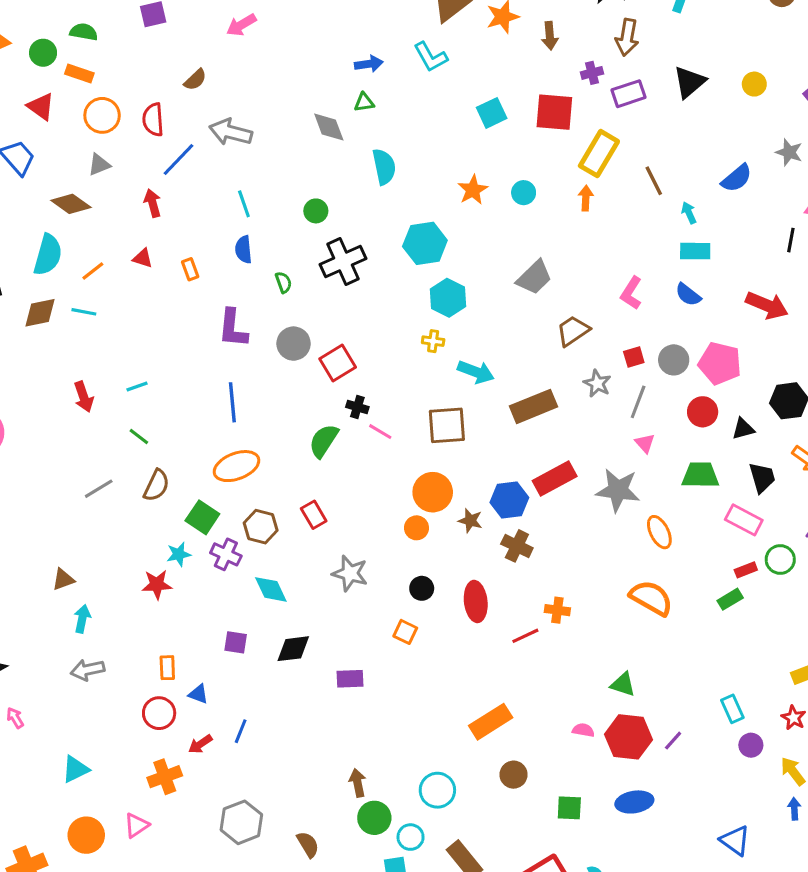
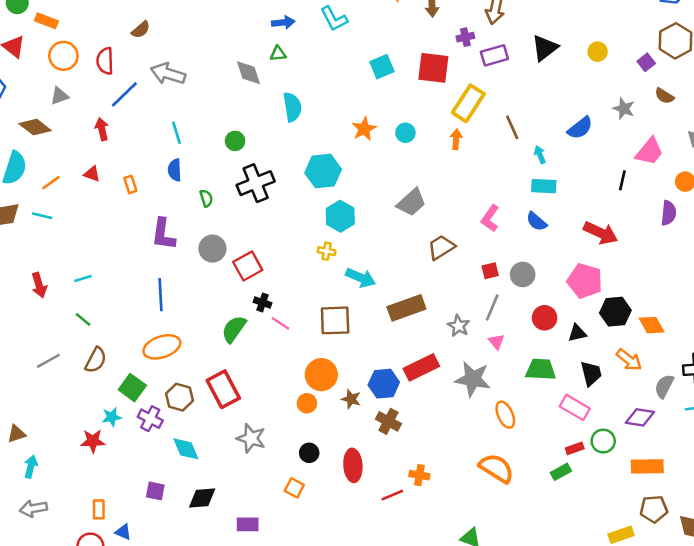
pink pentagon: (720, 363) -> (585, 281), moved
gray star: (597, 383) -> (459, 326), moved
red rectangle: (314, 515) -> (223, 389), size x1.6

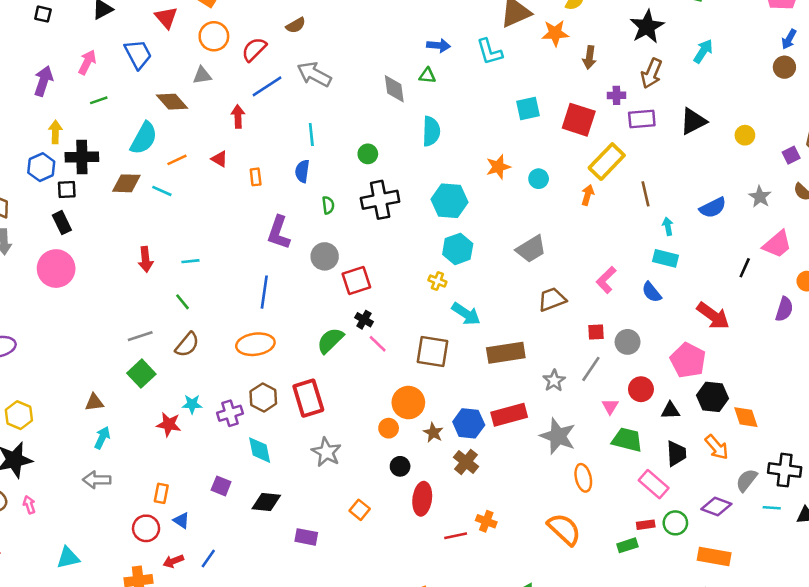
red semicircle: (105, 61) -> (254, 49), turned 36
pink triangle: (496, 342) -> (610, 406), moved
green square: (132, 388) -> (141, 374), moved
purple cross: (150, 419) -> (230, 413), turned 35
black circle: (309, 453) -> (400, 466), moved

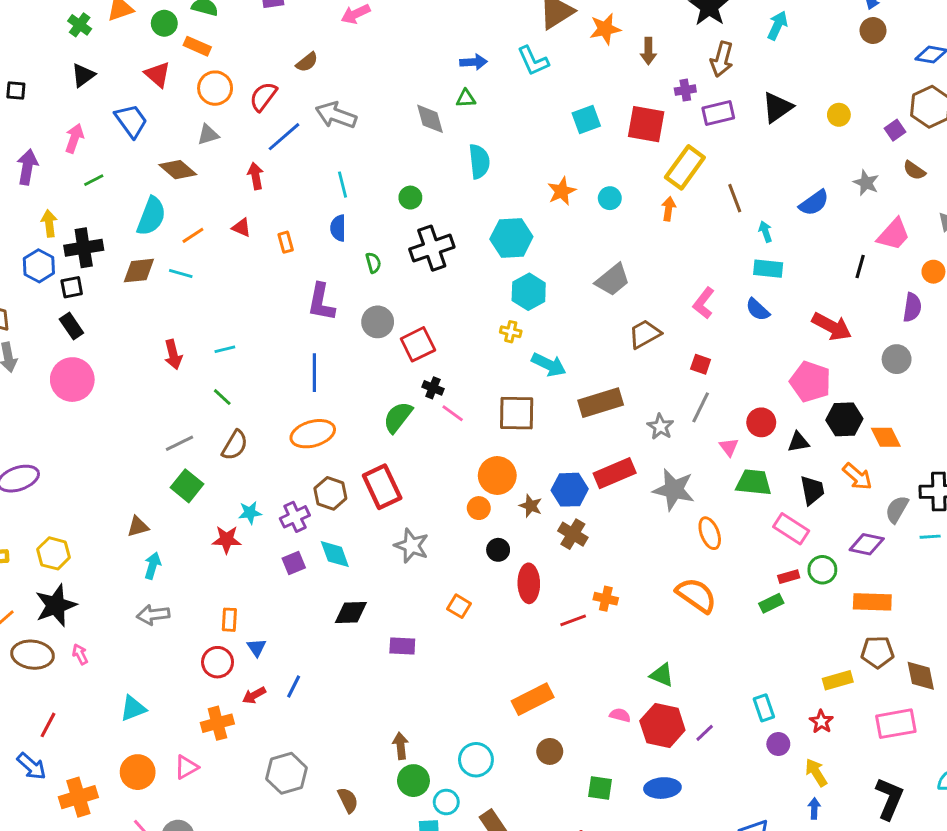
red square: (596, 332) -> (701, 364), turned 30
gray circle: (628, 342) -> (897, 359), moved
purple square: (221, 486) -> (294, 563), moved, turned -36
blue triangle: (181, 521) -> (257, 647), turned 30

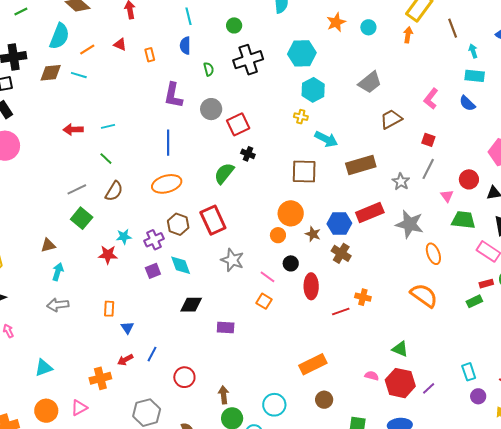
red arrow: (173, 354) -> (73, 130), turned 102
pink line: (453, 413) -> (268, 277), moved
red circle: (218, 662) -> (184, 377), moved

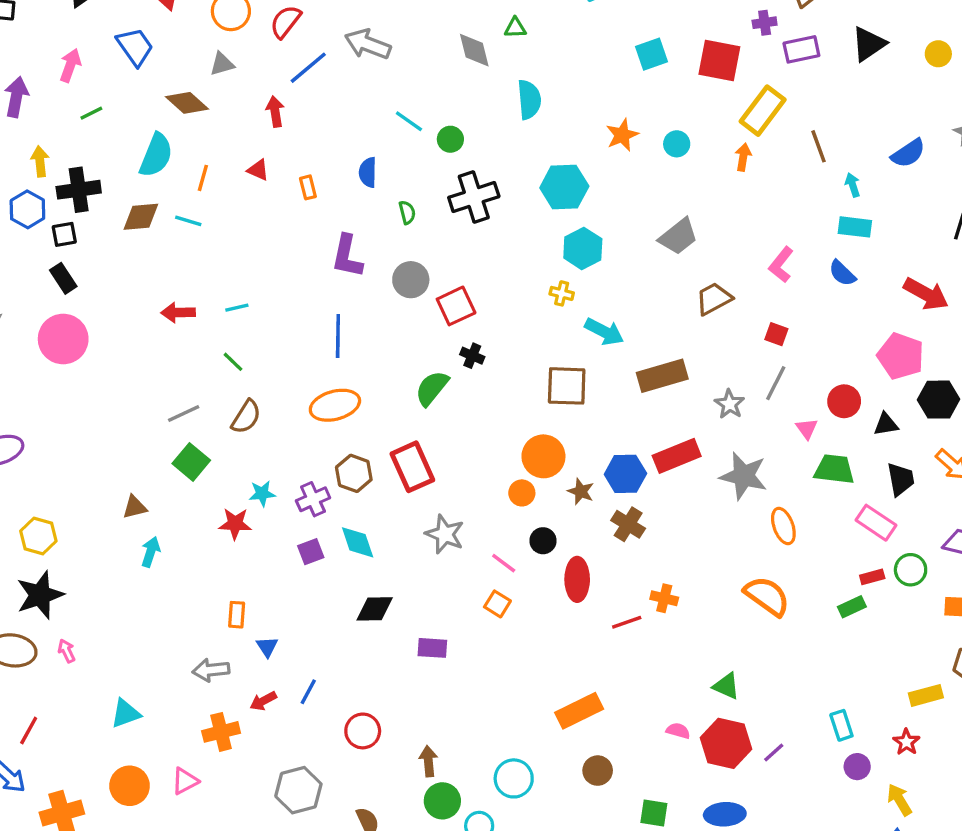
cyan line: (188, 16) -> (409, 121), moved, turned -42
orange line: (87, 49) -> (203, 178), turned -42
gray arrow: (58, 305) -> (211, 670), moved

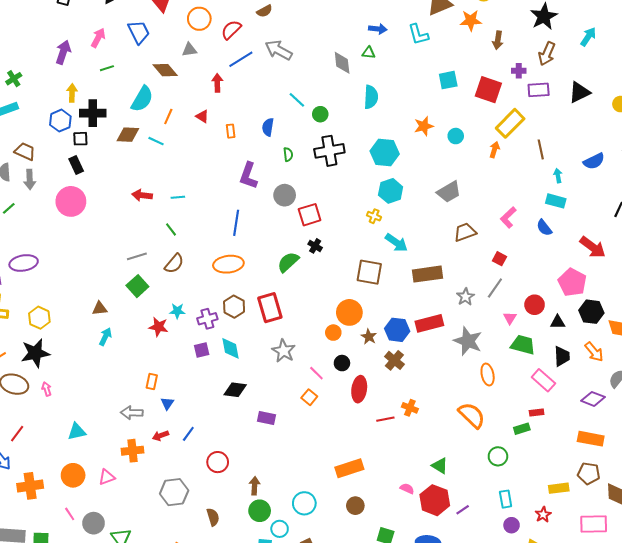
green circle: (911, 570) -> (498, 456), moved

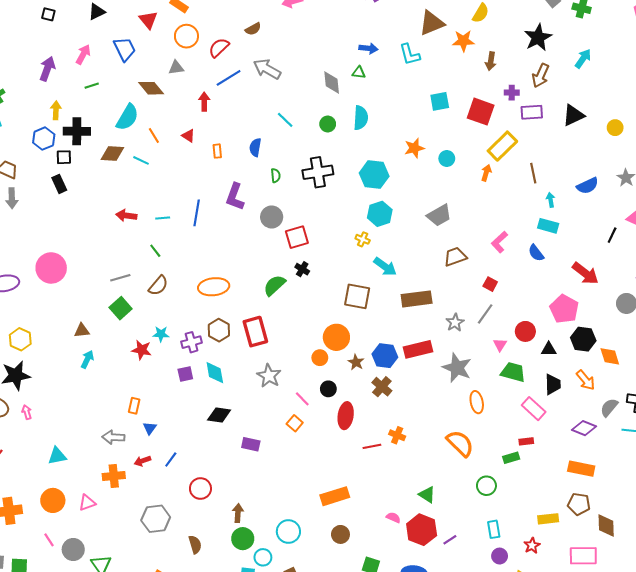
green circle: (320, 114) -> (328, 124), moved
orange line: (168, 117) -> (154, 136), turned -56
pink circle: (71, 201) -> (51, 268), moved
blue line: (236, 223) -> (197, 213), moved

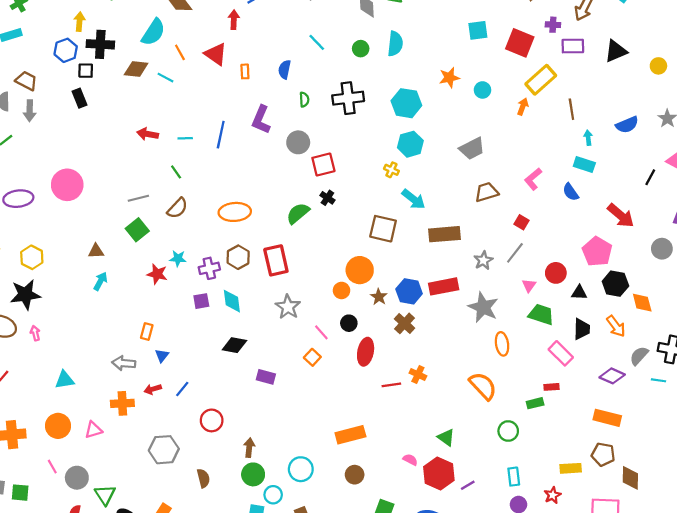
red triangle: (188, 136) -> (216, 54), size x1.6

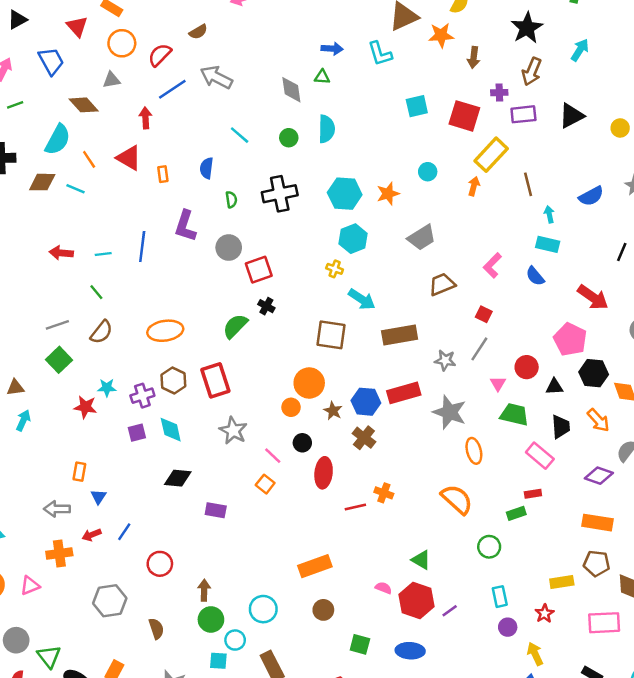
orange star: (449, 78) -> (388, 194), moved
gray star: (483, 260) -> (445, 360), turned -30

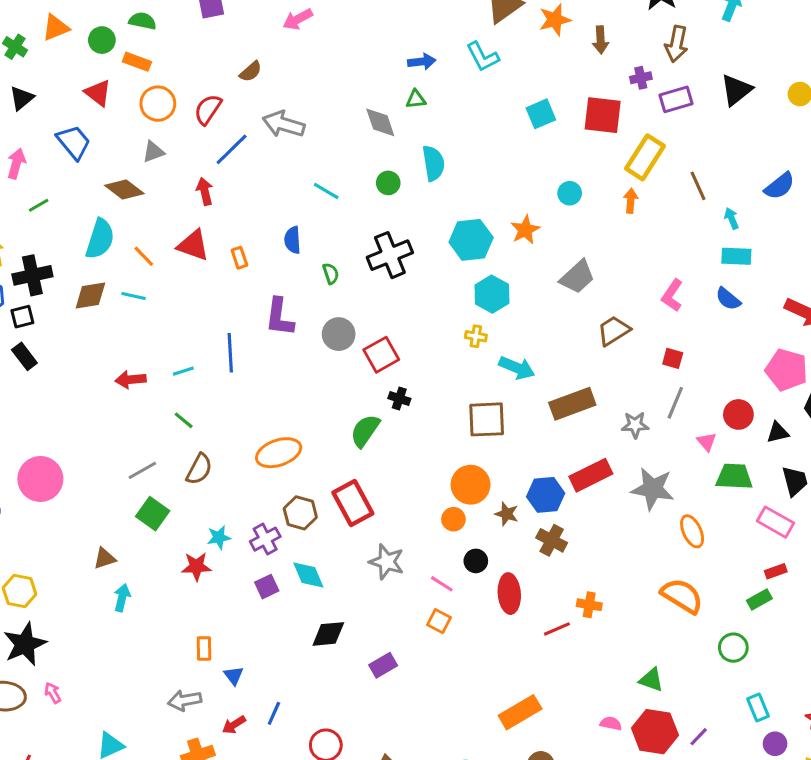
purple rectangle: (216, 510) -> (383, 665), turned -30

